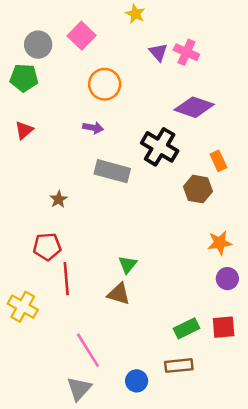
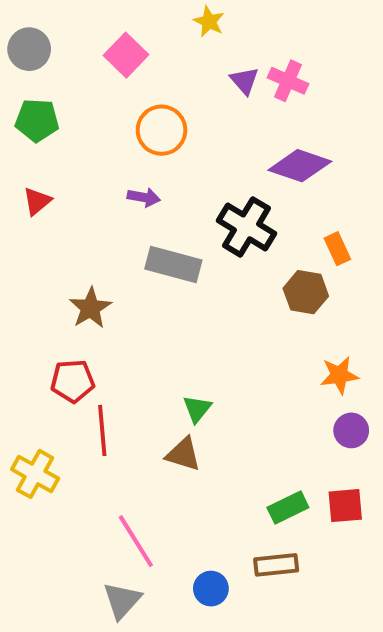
gray circle: (38, 45) -> (29, 49), moved
brown star: (59, 199) -> (90, 308), size x1.5

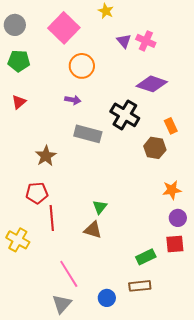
pink square: (126, 55) -> (64, 28), size x1.4
red square: (345, 506) -> (175, 244), moved

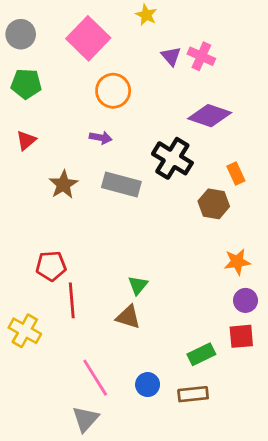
brown star: (46, 156) -> (63, 185), moved
blue circle: (107, 298) -> (148, 385), moved

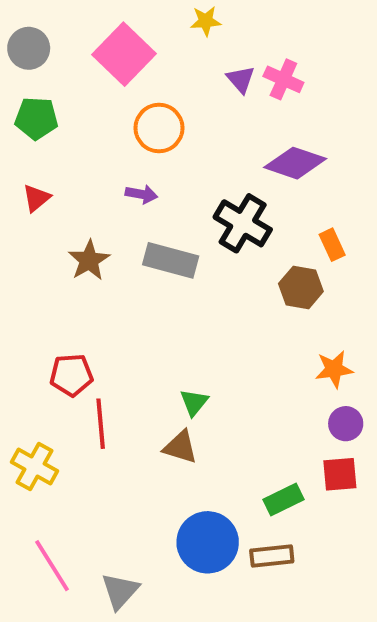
yellow star: (146, 15) -> (206, 21), turned -30
pink line: (95, 378) -> (52, 566), moved
blue circle: (148, 385) -> (208, 542), size x1.8

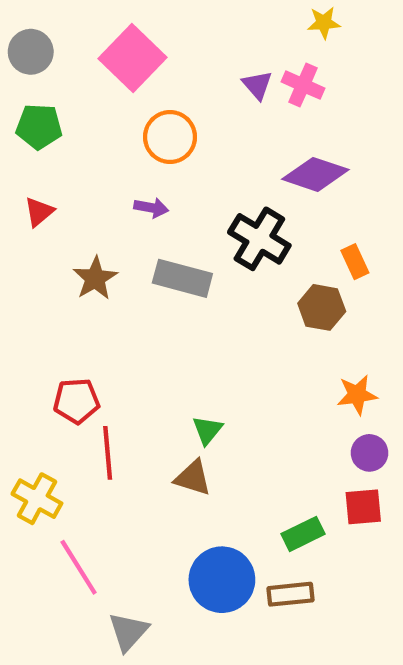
yellow star: (206, 21) -> (324, 23), moved
pink line: (52, 566) -> (79, 567), moved

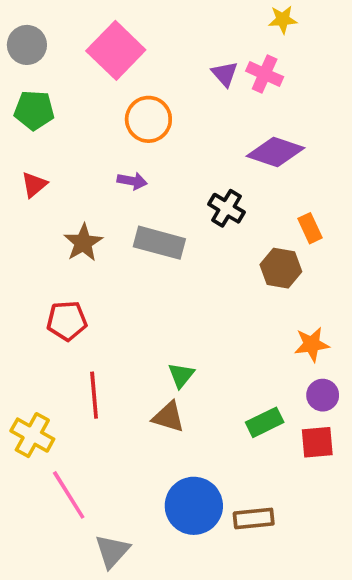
black cross: (259, 239) -> (226, 208), size x0.7
red pentagon: (76, 401) -> (67, 321), moved
green rectangle: (303, 534) -> (265, 422), moved

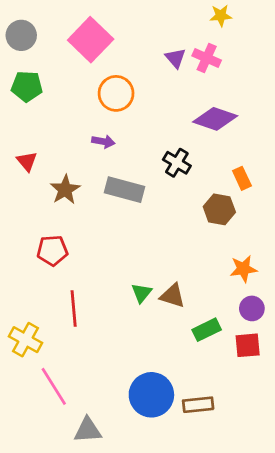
red triangle: (34, 185) -> (27, 161), moved, turned -30
brown triangle: (168, 417) -> (173, 296), moved
gray triangle: (112, 551) -> (88, 430), turned 44

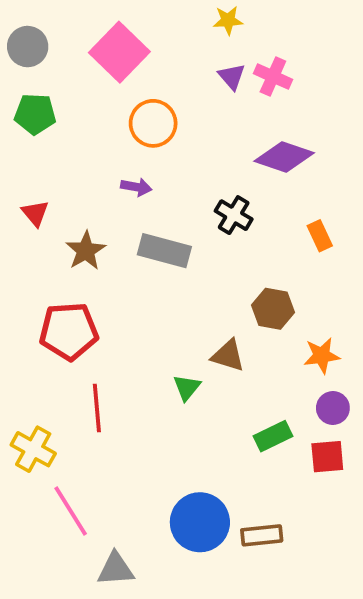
yellow star: (221, 16) -> (228, 20), moved
brown hexagon: (219, 209) -> (273, 309), moved
red pentagon: (52, 250) -> (69, 331), size x1.4
brown triangle: (173, 296) -> (228, 356), moved

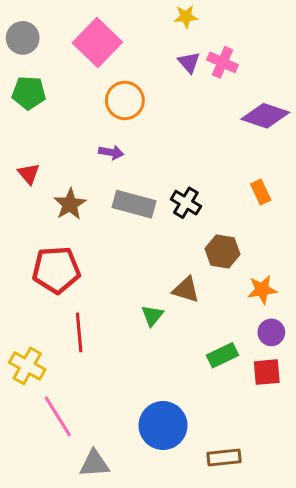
purple diamond: (284, 157) -> (265, 116), moved
black cross: (234, 215) -> (186, 203), moved
brown rectangle: (262, 535) -> (224, 458), moved

